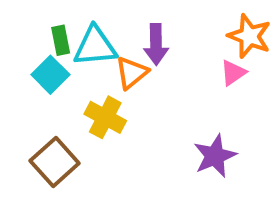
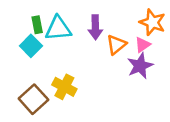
orange triangle: (132, 73) -> (116, 45), moved
yellow cross: (105, 117) -> (64, 87), moved
purple star: (215, 156) -> (140, 66), moved

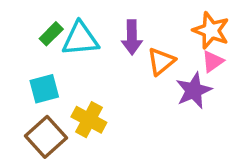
green rectangle: (37, 25) -> (51, 34), turned 56
pink triangle: (143, 45) -> (213, 61), moved
cyan square: (31, 46) -> (44, 89), moved, turned 30

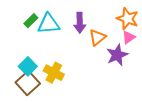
cyan square: (44, 89) -> (28, 66), moved, turned -30

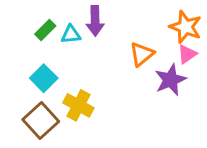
purple arrow: (80, 23) -> (95, 21), moved
cyan triangle: (49, 24) -> (71, 34), size x0.6
cyan square: (28, 66) -> (44, 78), moved

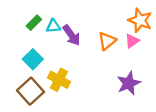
purple arrow: (95, 21) -> (72, 35), moved, turned -35
pink triangle: (187, 54) -> (132, 41), moved
purple star: (170, 80) -> (129, 83), moved

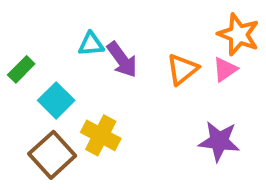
green rectangle: (34, 23) -> (21, 69), moved
purple star: (129, 83) -> (219, 141), turned 30

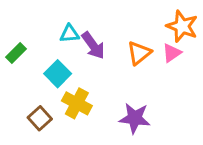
cyan square: (56, 100) -> (58, 74), moved
purple star: (219, 141) -> (135, 118), moved
brown square: (52, 155) -> (40, 118), size x0.7

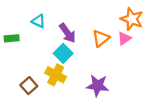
cyan triangle: (69, 34) -> (38, 21), moved, turned 32
green rectangle: (16, 53) -> (12, 38), turned 40
cyan square: (58, 74) -> (63, 53), moved

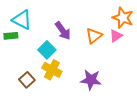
cyan triangle: (38, 21) -> (22, 20), moved, size x1.5
cyan square: (63, 53) -> (47, 50), moved

